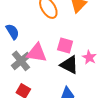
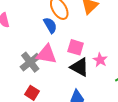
blue semicircle: (12, 32) -> (50, 25), moved

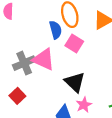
pink square: (76, 47) -> (74, 43), moved
pink star: (100, 60) -> (84, 105), moved

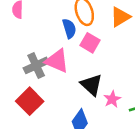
red square: (17, 96) -> (30, 101), size x1.5
pink star: (84, 105) -> (112, 99), moved

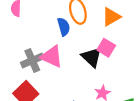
pink square: (90, 43) -> (106, 48), moved
black triangle: (91, 85) -> (92, 57), moved

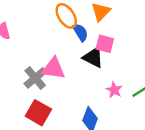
blue semicircle: (64, 27) -> (80, 32), moved

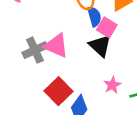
pink square: (105, 44) -> (107, 27), moved
red square: (38, 113) -> (58, 91), moved

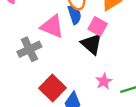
blue semicircle: (94, 16) -> (75, 15), moved
pink triangle: (56, 46) -> (52, 26), moved

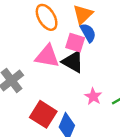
blue semicircle: (75, 15) -> (88, 33), moved
pink triangle: (52, 26) -> (47, 56), moved

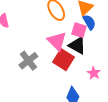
pink triangle: (47, 56) -> (57, 41), turned 35
red square: (43, 114) -> (63, 60), moved

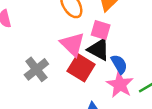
blue semicircle: (89, 22) -> (119, 64), moved
pink star: (94, 73) -> (120, 85), size x1.5

